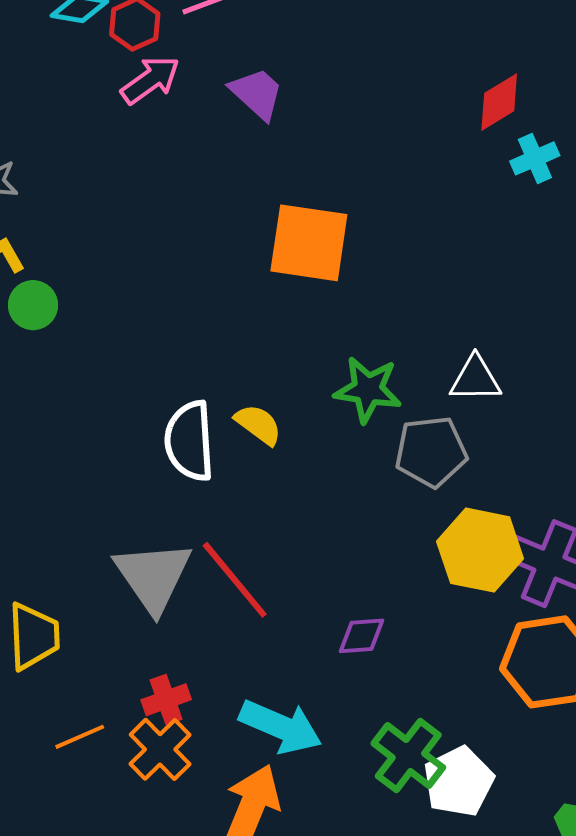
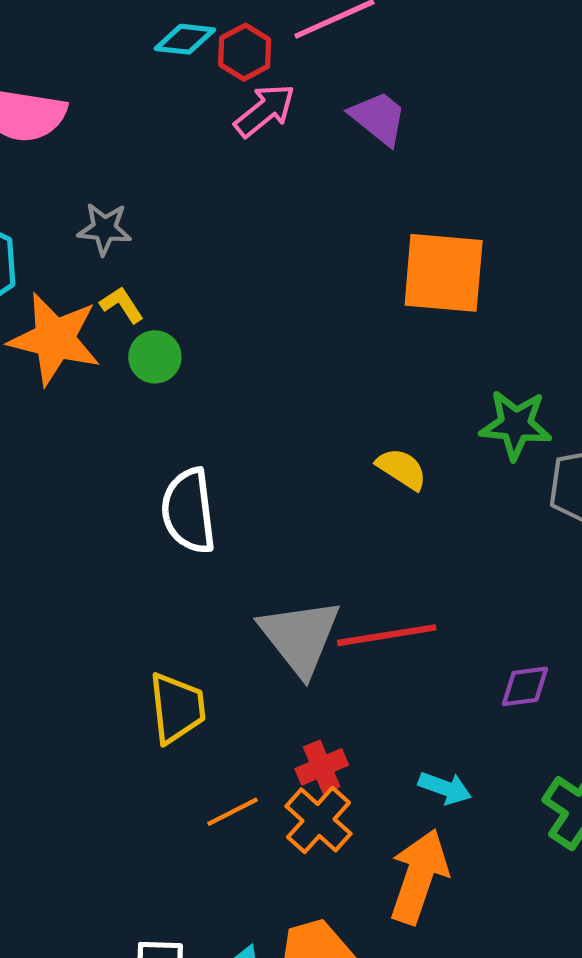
white semicircle: (189, 441) -> (189, 511), moved
red line: (235, 580) -> (387, 635), turned -56
cyan arrow: (281, 727) -> (445, 788), size x0.6

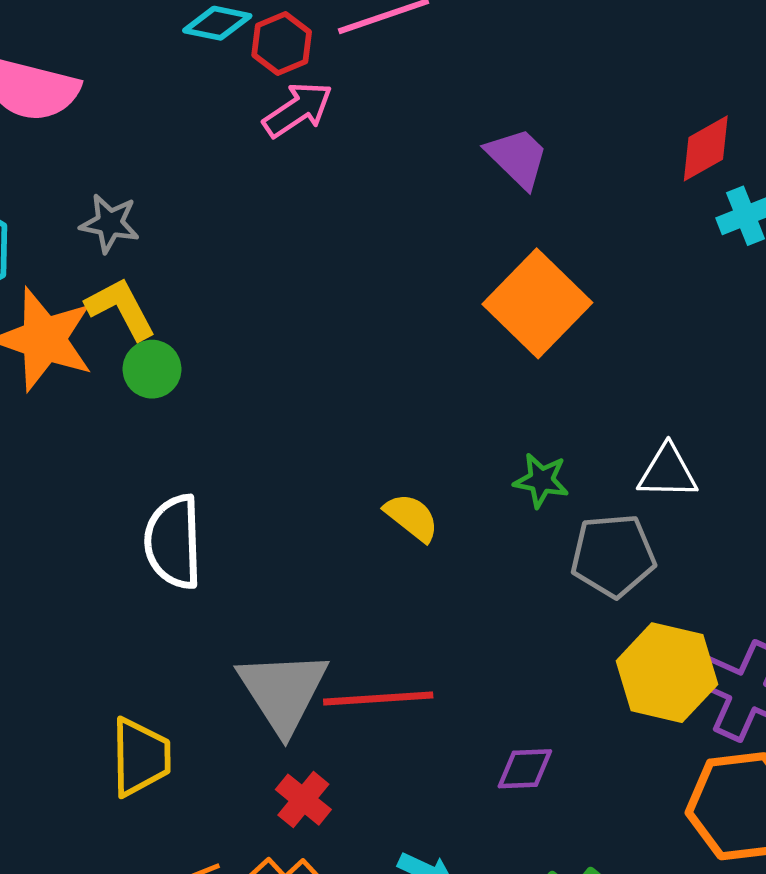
purple trapezoid: (379, 118) -> (517, 158), moved
orange square: (444, 273) -> (537, 303), moved, turned 34
yellow L-shape: (122, 305) -> (121, 308), size x1.5
green star: (516, 425) -> (541, 480), size x0.7
red cross: (322, 767) -> (303, 800), moved, turned -33

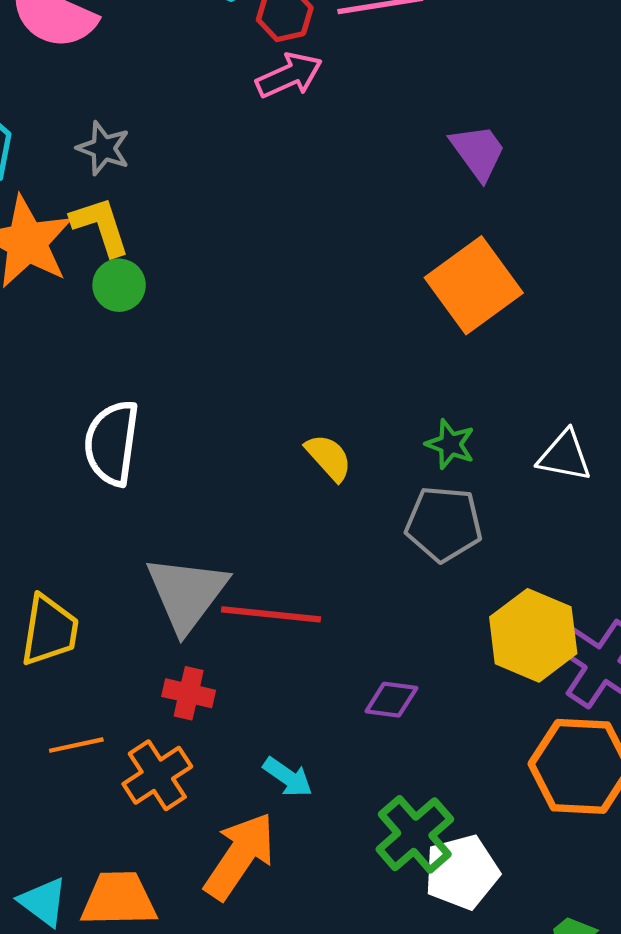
gray pentagon: (613, 556) -> (444, 524), moved
red cross: (303, 800) -> (189, 693), turned -36

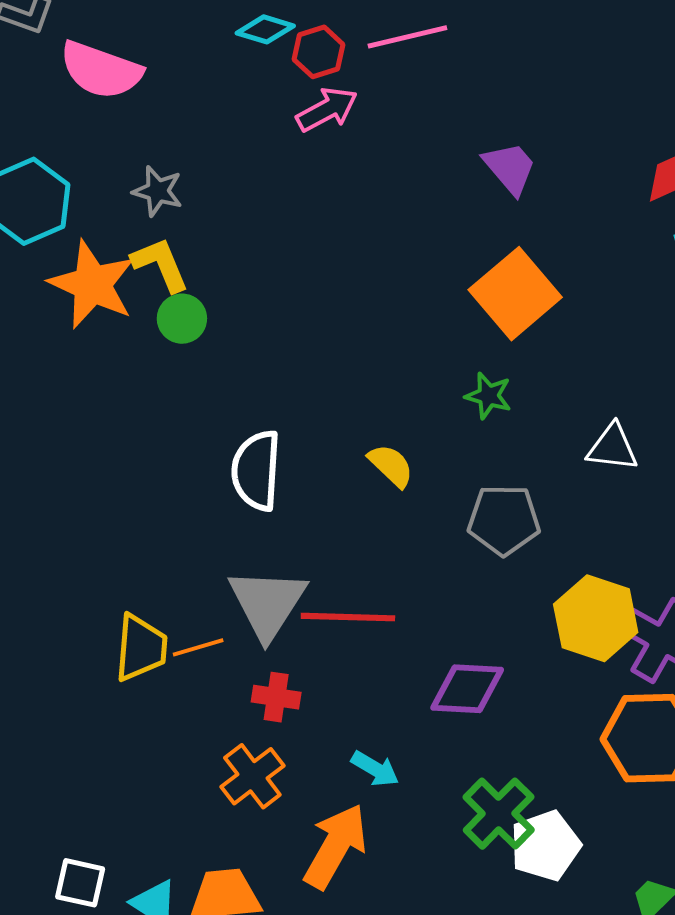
white semicircle: (112, 443) -> (256, 470), moved
green star: (450, 444) -> (488, 396), moved
purple diamond: (391, 700) -> (467, 689), size x1.5
orange line: (76, 745) -> (198, 647), moved

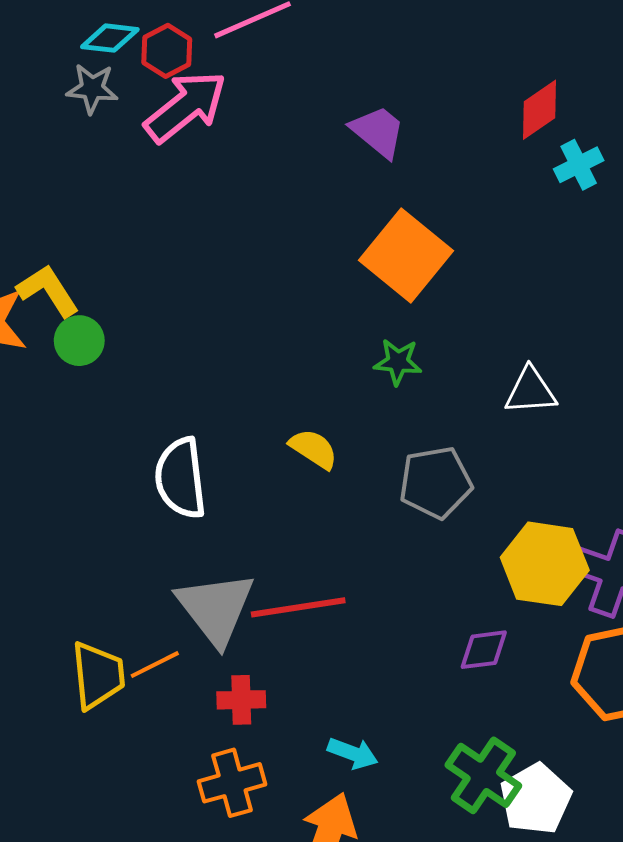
pink arrow: (327, 109) -> (186, 107), size x1.4
gray star: (158, 191) -> (92, 89), moved
purple diamond: (467, 689) -> (484, 650), moved, size x0.7
orange cross: (252, 776) -> (232, 783), turned 32

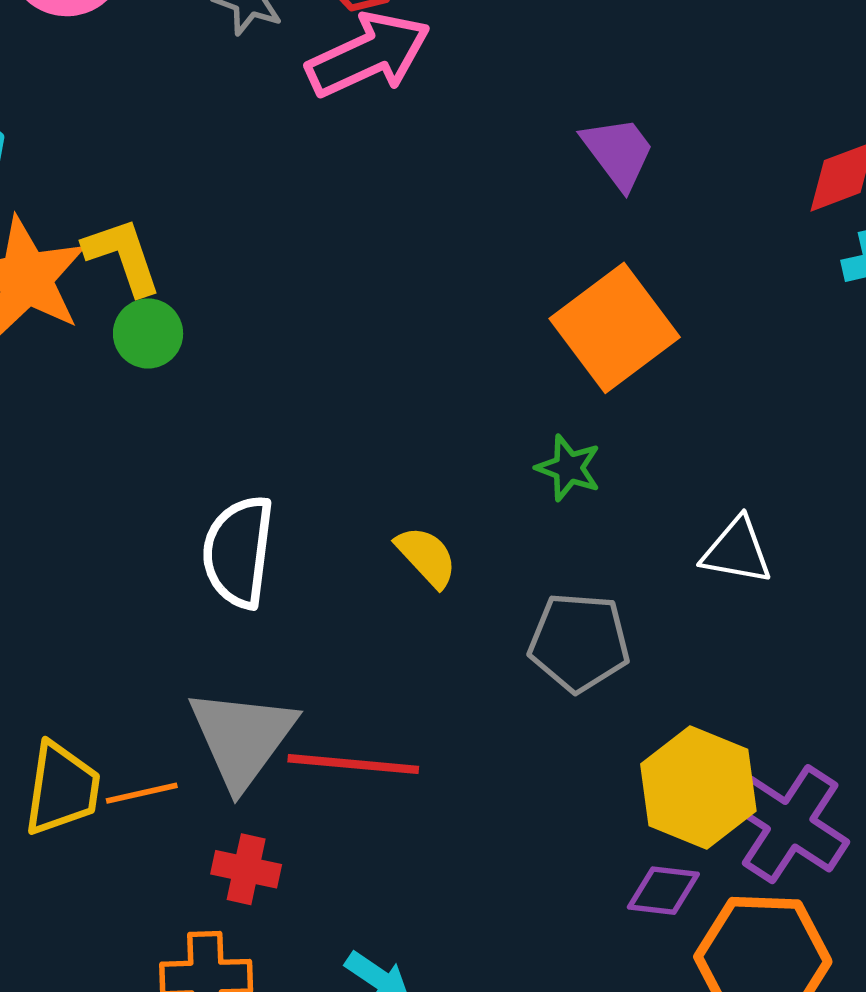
purple diamond: (484, 650) -> (663, 891), moved

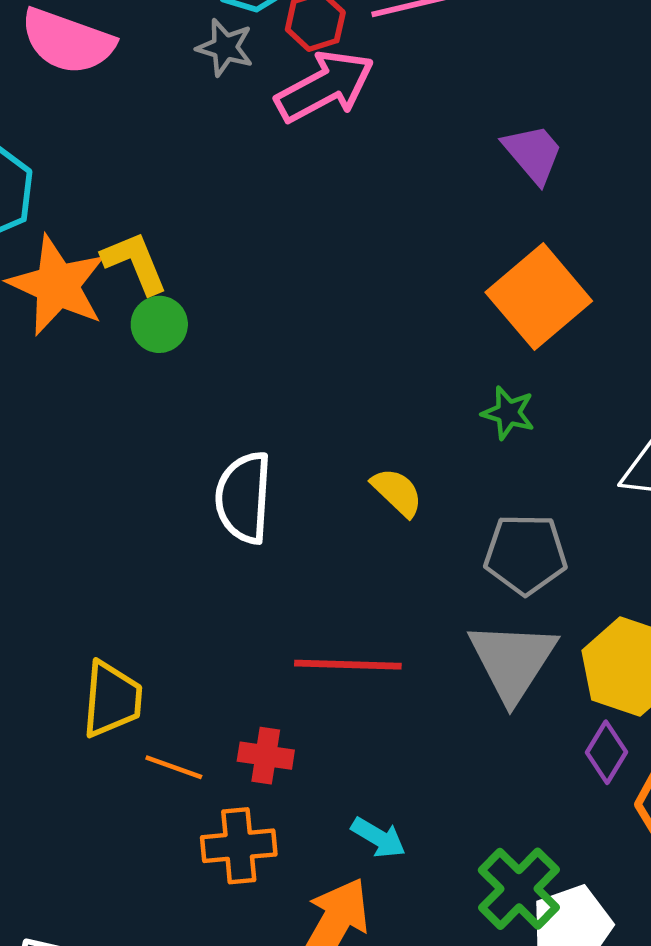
gray triangle: (242, 738) -> (513, 661), moved
orange line: (142, 793) -> (174, 767), moved, turned 36
purple diamond: (663, 891) -> (607, 752), turned -62

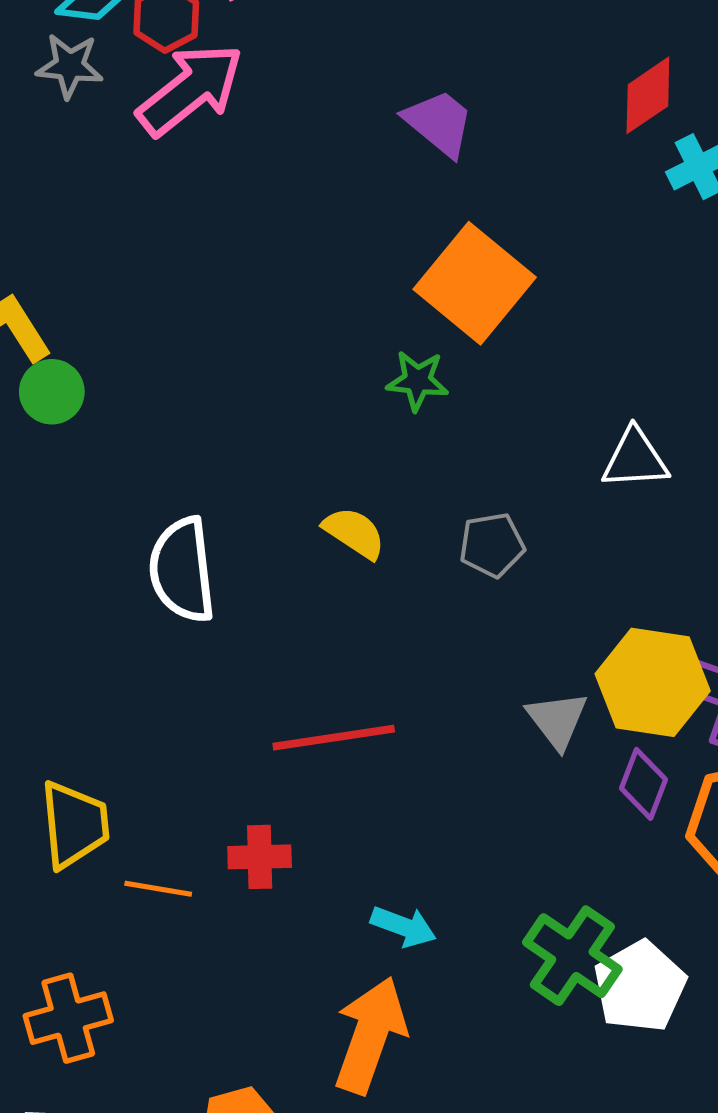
green star: (508, 413) -> (417, 381), moved
gray pentagon: (526, 554) -> (492, 545), moved, size x0.7
gray triangle: (513, 661) -> (557, 720), moved, size x0.6
orange cross: (239, 846) -> (68, 1018), moved

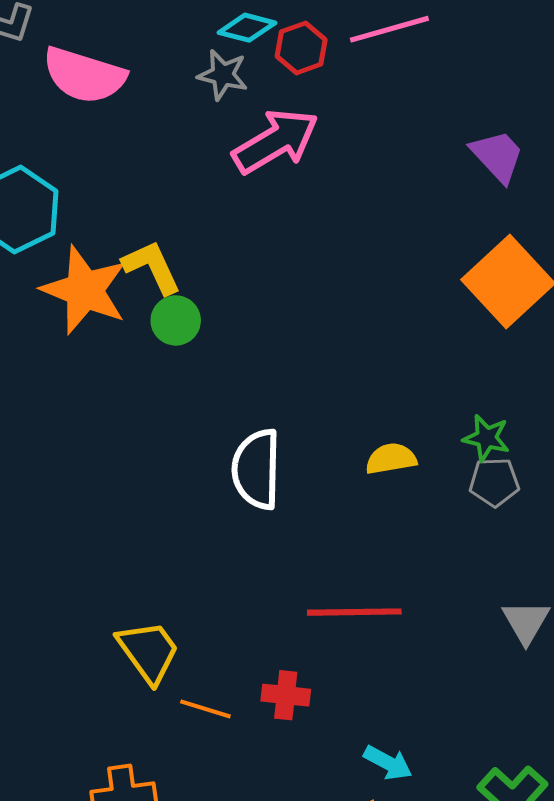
pink arrow: (190, 90) -> (276, 141), moved
green star: (417, 381) -> (486, 438), moved
yellow semicircle: (354, 533) -> (391, 459), turned -51
yellow trapezoid: (74, 825) -> (148, 652), turned -38

